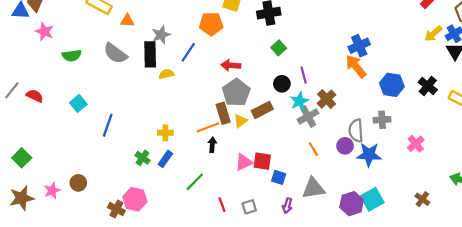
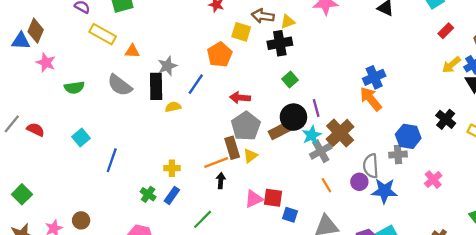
orange pentagon: (211, 24) -> (220, 55), turned -30
black circle: (282, 84) -> (293, 117), size x1.5
blue hexagon: (392, 85) -> (408, 136), moved
brown cross: (327, 99) -> (340, 133), size x1.4
brown rectangle: (262, 110) -> (280, 131), moved

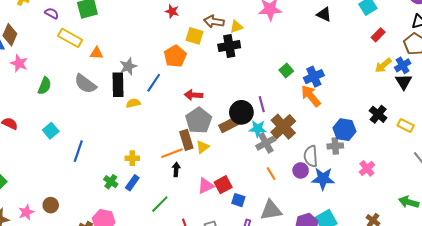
green square: (290, 80) -> (286, 70), moved
green semicircle: (74, 88) -> (45, 86), turned -60
cyan star: (312, 135) -> (258, 129), turned 30
red square: (273, 198) -> (223, 185), turned -36

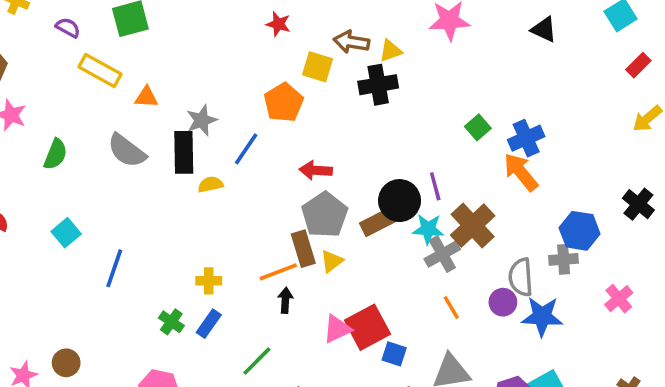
red square: (223, 185) -> (367, 327), size x1.4

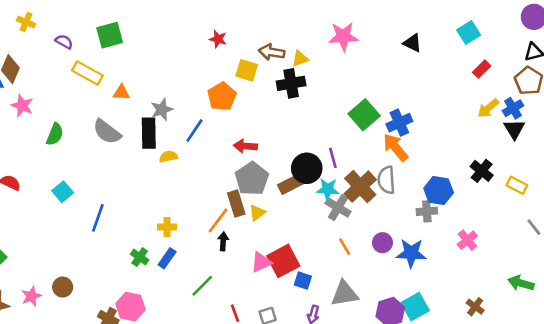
green square: (478, 127) -> (364, 115), size x1.6
gray cross: (442, 254) -> (338, 207), turned -30
orange line: (278, 272) -> (218, 220), turned -32
gray semicircle: (521, 277) -> (386, 180), moved

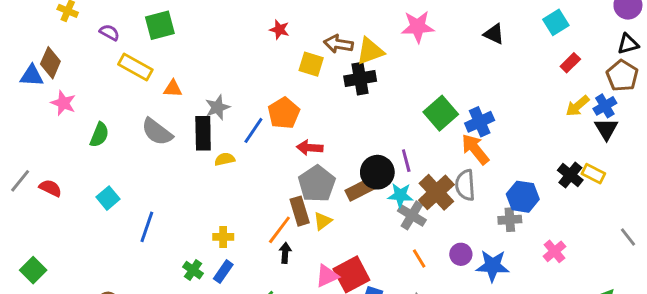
yellow triangle: (300, 59) -> (370, 51), size x1.5
orange pentagon: (222, 96) -> (284, 113), moved
yellow rectangle: (517, 185) -> (593, 174), moved

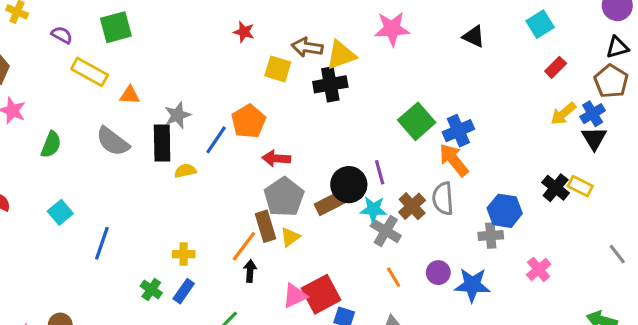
brown cross: (436, 192) -> (412, 206), size x0.7

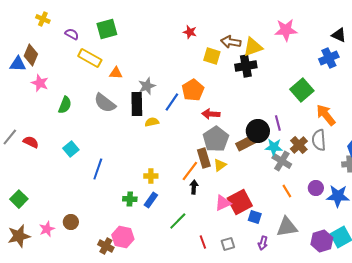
blue cross: (458, 131) -> (329, 58), moved
green cross: (151, 290) -> (130, 199), turned -32

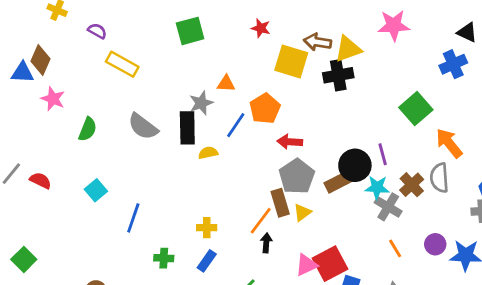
green square: (107, 29) -> (190, 31), moved
yellow square: (212, 56) -> (291, 61), size x1.4
orange triangle: (116, 73) -> (226, 84), moved
green cross: (130, 199) -> (164, 258), moved

